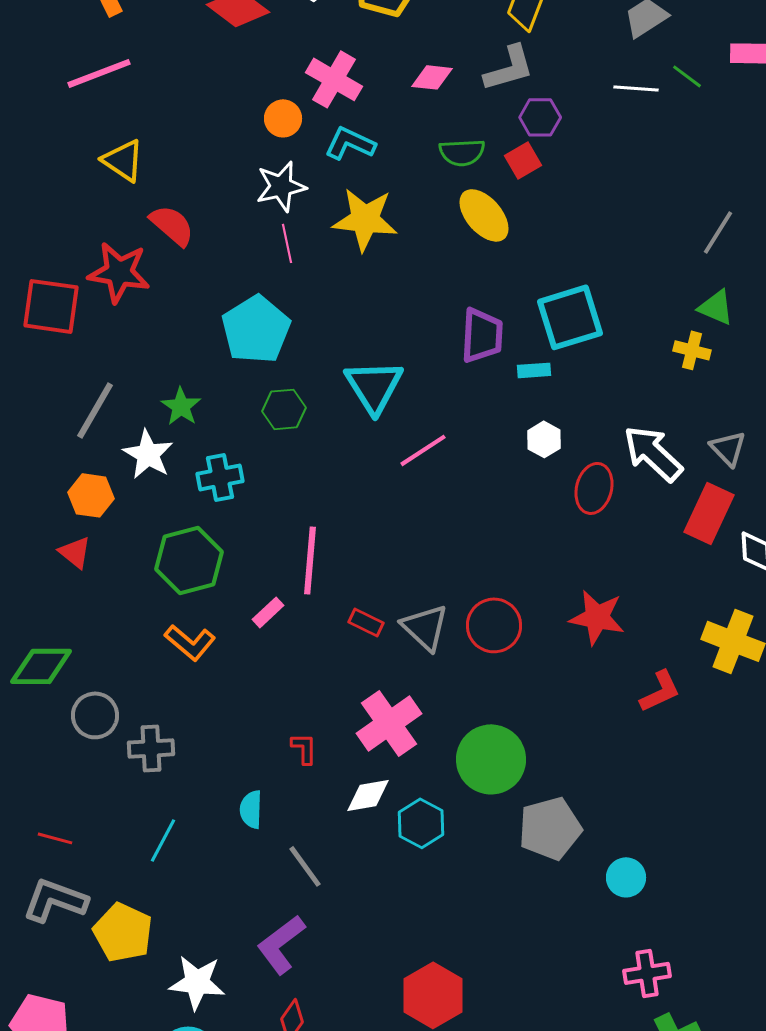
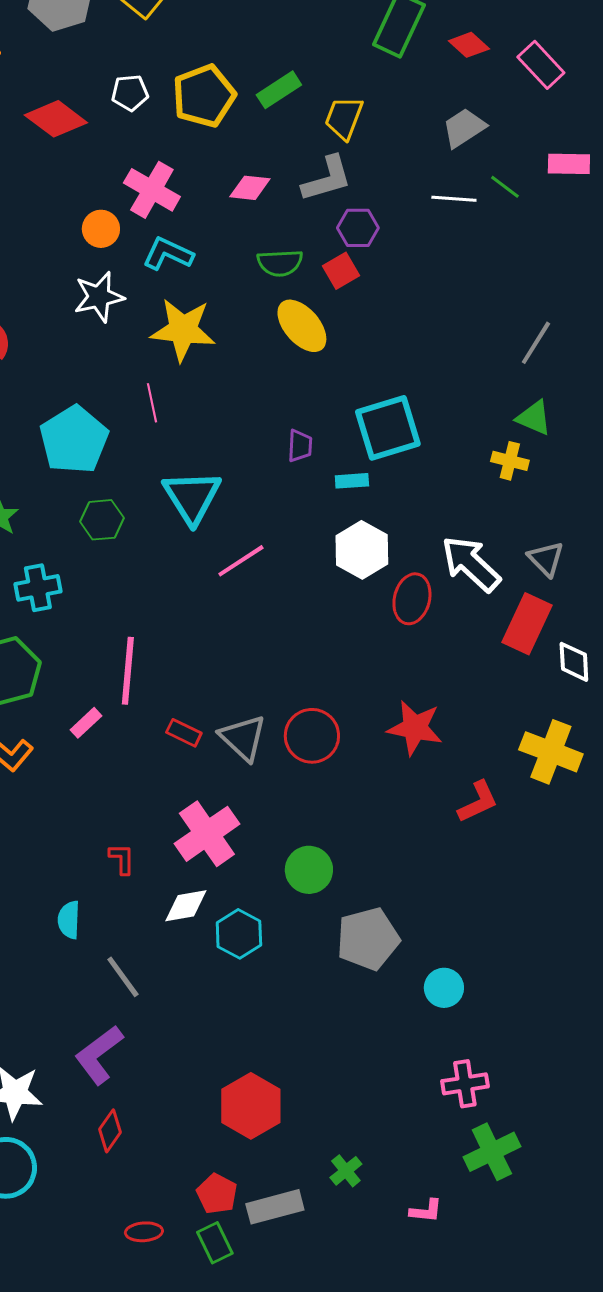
pink line: (287, 243) -> (152, 403), moved
purple trapezoid: (482, 335) -> (300, 446), size x0.6
white hexagon: (544, 439) -> (362, 550), size x1.6
green circle: (491, 759) -> (309, 870), size x0.7

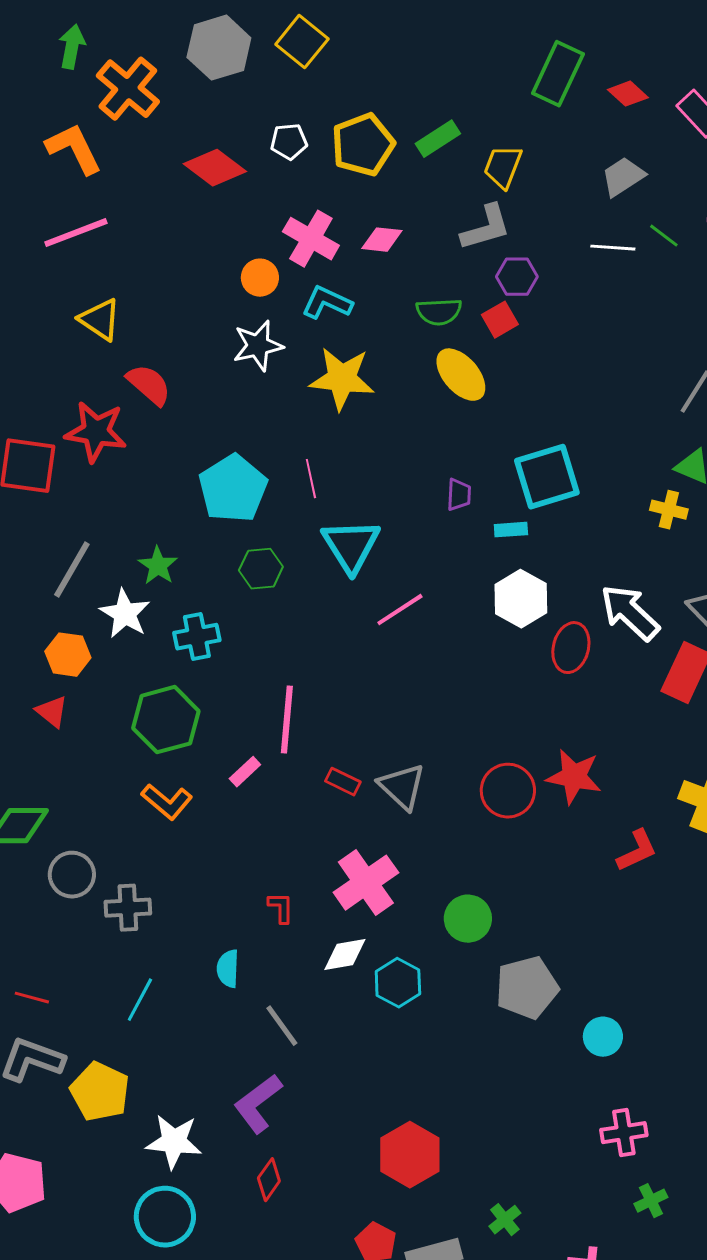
pink diamond: (250, 188) -> (382, 240), moved
pink line: (152, 403) -> (311, 479), moved
red circle: (312, 736) -> (508, 791), moved
green cross: (492, 1152) -> (651, 1201), size x0.6

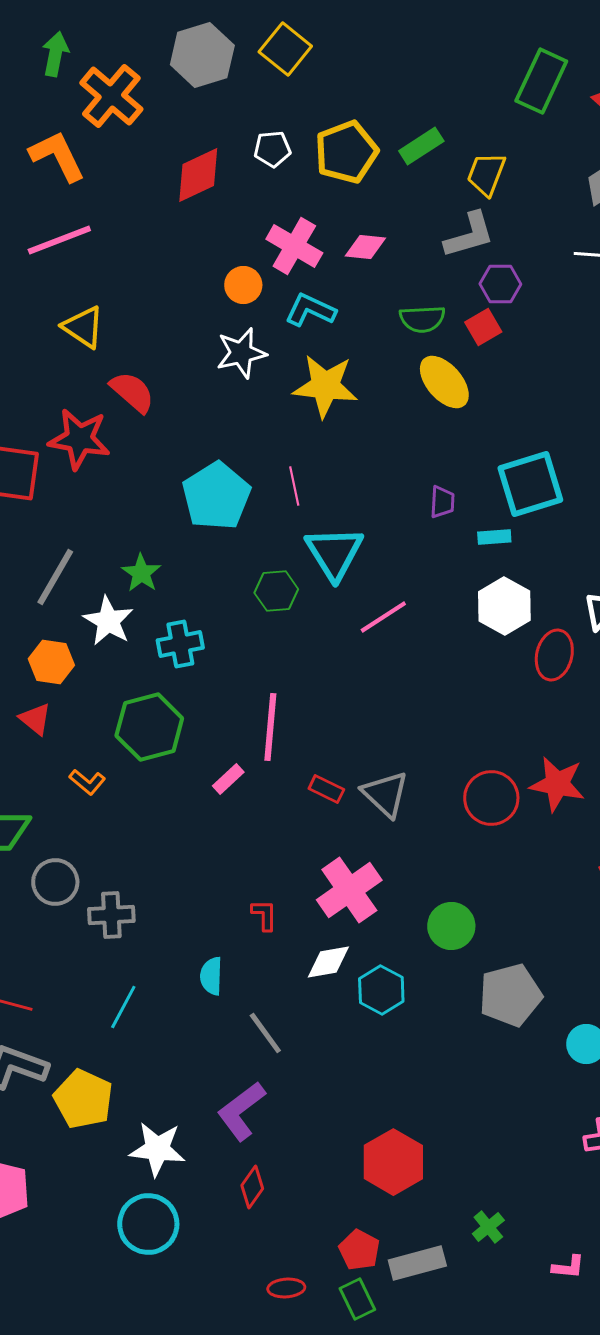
red diamond: (215, 168) -> (198, 175), turned -62
green hexagon: (261, 569) -> (276, 591), moved
orange L-shape: (167, 802) -> (87, 782), moved, size x0.7

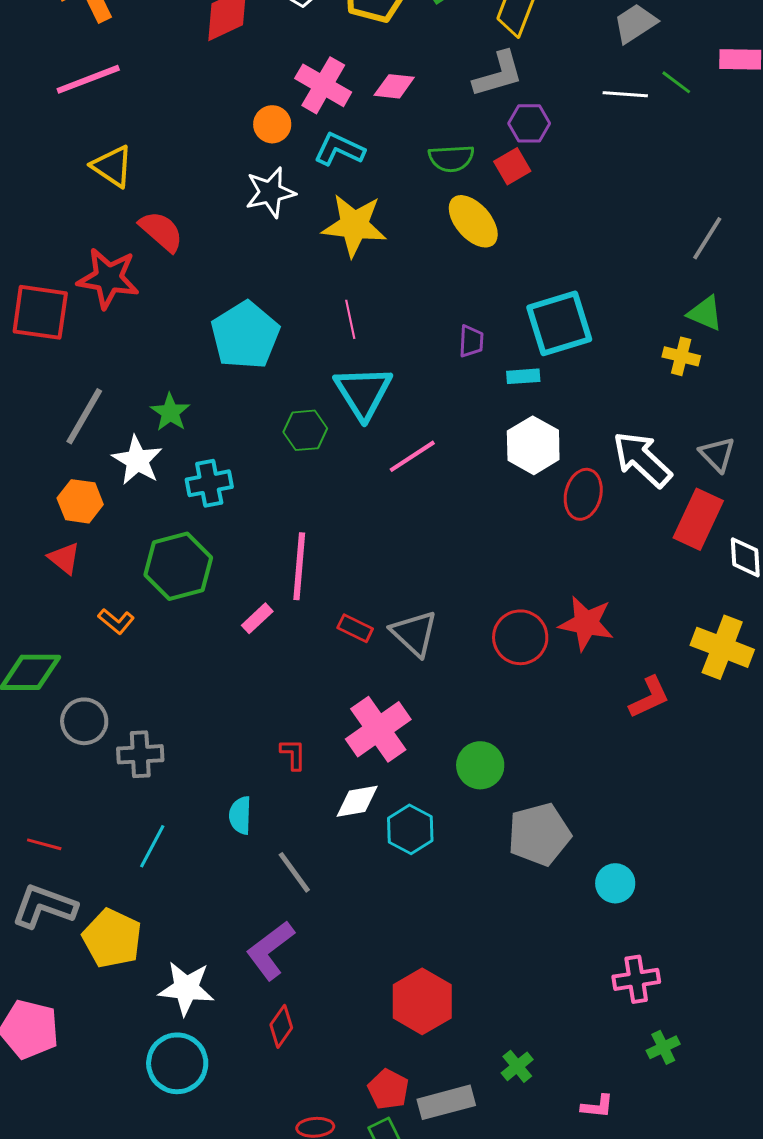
pink line: (294, 486) -> (350, 319), moved

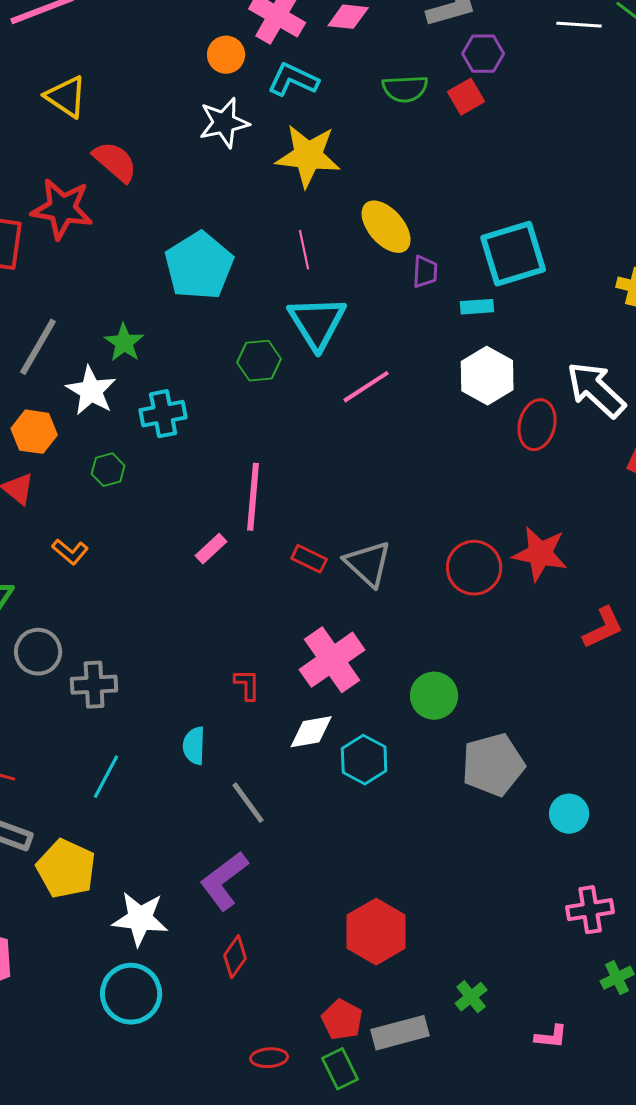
yellow ellipse: (473, 221) -> (386, 227), moved
green hexagon: (178, 566) -> (108, 470), moved, size x0.5

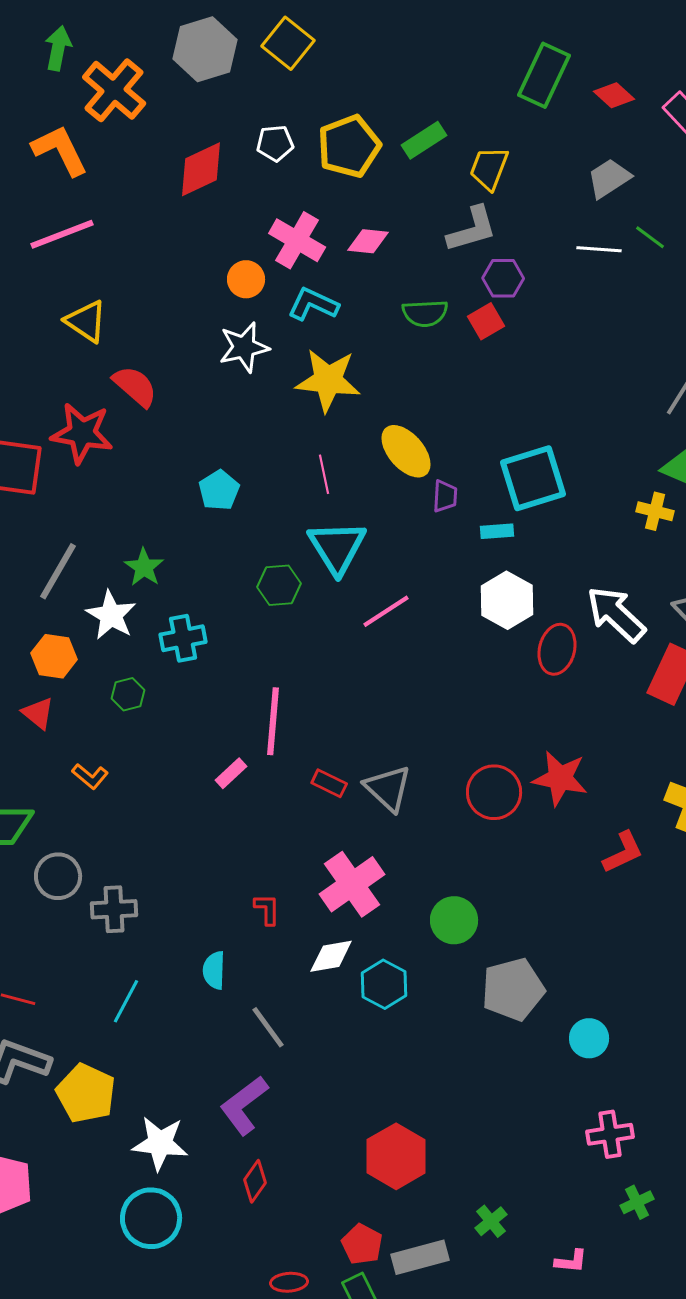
cyan pentagon: (199, 266) -> (219, 490), size x0.6

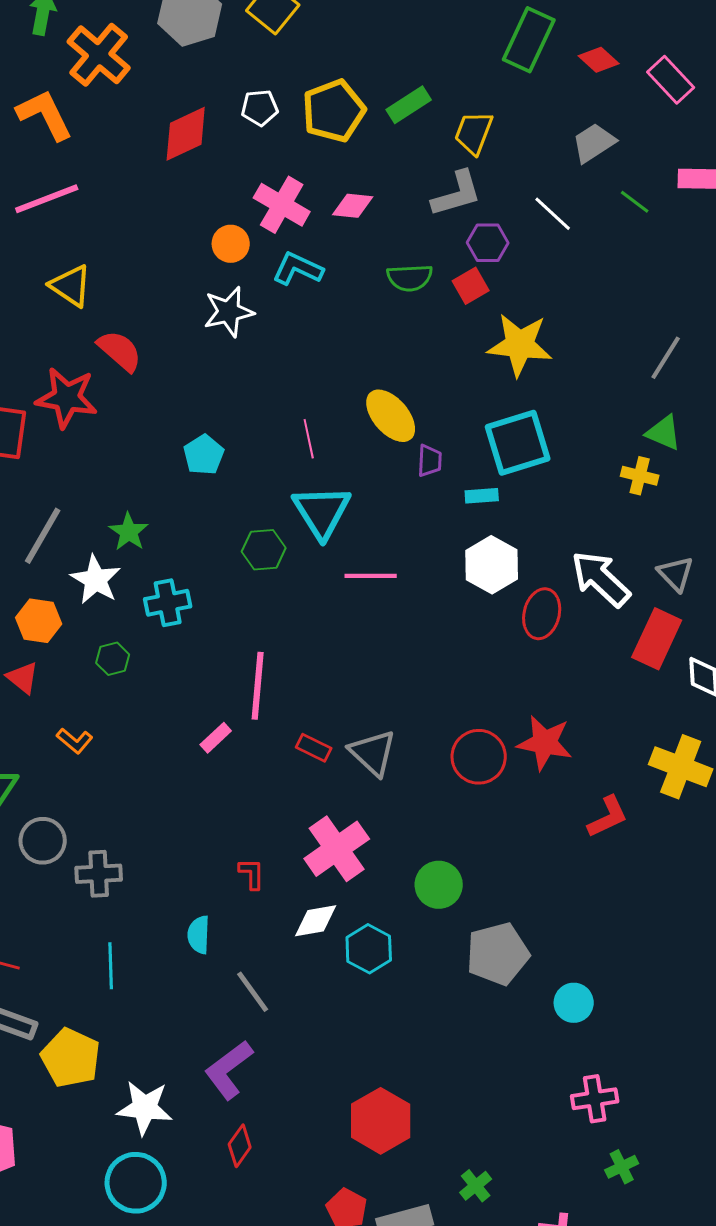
white line: (599, 249) -> (553, 214), moved, turned 39
yellow star: (328, 380) -> (520, 345), moved
pink line: (386, 611) -> (371, 576), turned 33
cyan line: (126, 1001) -> (111, 966), turned -30

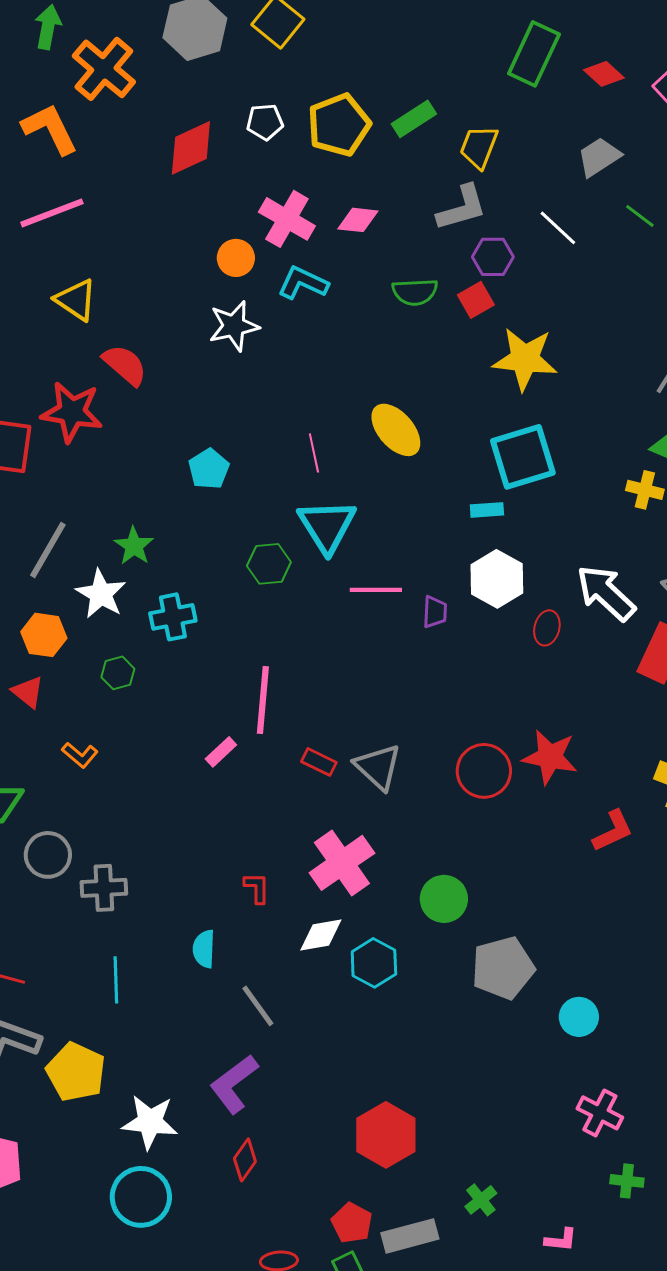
purple trapezoid: (430, 461) -> (435, 612), moved
red ellipse: (542, 614) -> (547, 628), size x0.7
pink cross: (595, 1099) -> (600, 1113), turned 36
green cross: (622, 1167) -> (627, 1181), turned 32

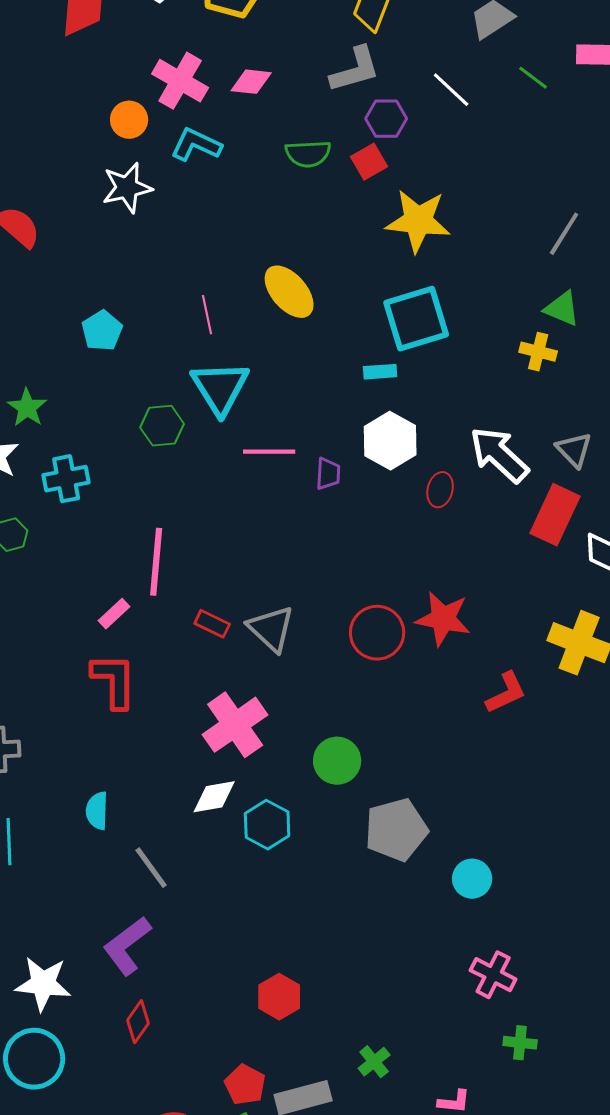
red L-shape: (257, 888) -> (114, 681), moved, size x1.8
red hexagon: (386, 1135) -> (279, 997), size x0.7

